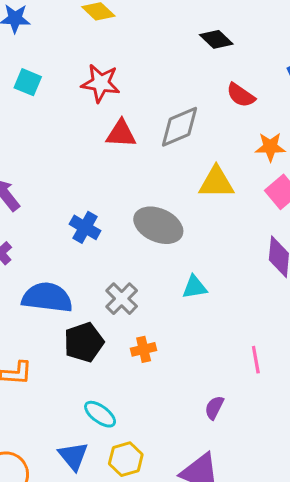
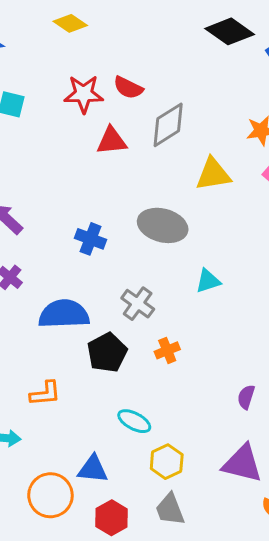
black diamond: (216, 39) -> (230, 31), moved, size x1.4
red semicircle: (241, 95) -> (128, 88), moved
blue triangle: (73, 456) -> (93, 469), moved, turned -36

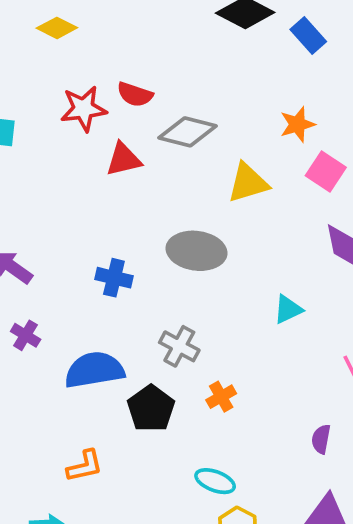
gray diamond: (168, 125) -> (188, 132), turned 54
cyan triangle: (208, 281) -> (288, 309), moved
cyan ellipse: (134, 421) -> (215, 481), moved

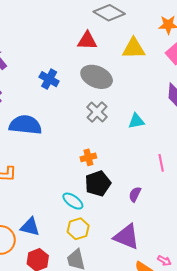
red triangle: (124, 159) -> (87, 41), moved
gray cross: (179, 346) -> (97, 112), moved
black pentagon: (151, 409) -> (98, 184), moved

